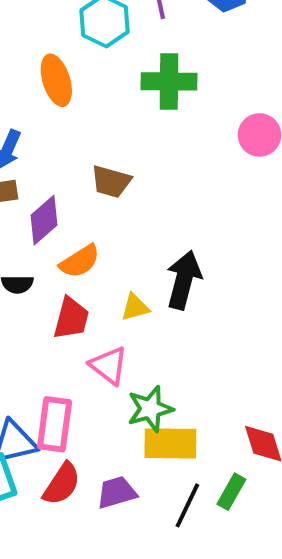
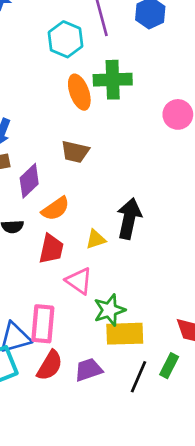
orange ellipse: (56, 80) -> (79, 92), moved

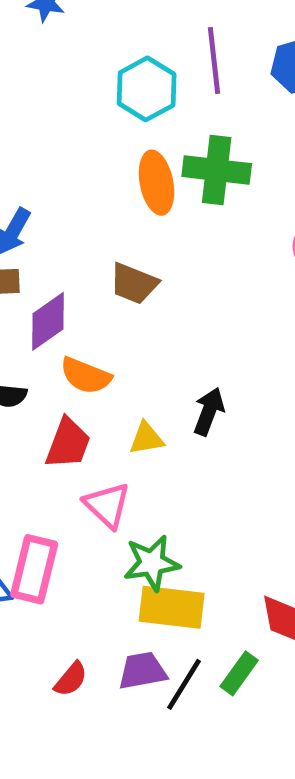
orange semicircle: (56, 209) -> (86, 376), turned 48
black arrow: (129, 218) -> (209, 412), size x0.7
red semicircle: (50, 365) -> (71, 679), moved, size x0.7
purple trapezoid: (89, 370) -> (142, 671), moved

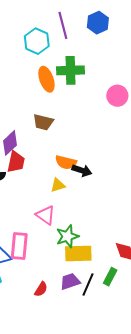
orange semicircle: (86, 376) -> (66, 162), moved
black arrow: (209, 412) -> (82, 170), turned 96
red trapezoid: (68, 443) -> (16, 162), moved

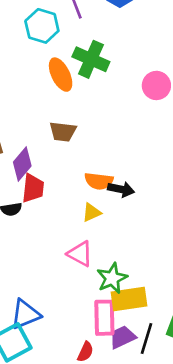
green cross: (71, 70) -> (91, 59), turned 32
pink rectangle: (19, 246) -> (104, 318), moved

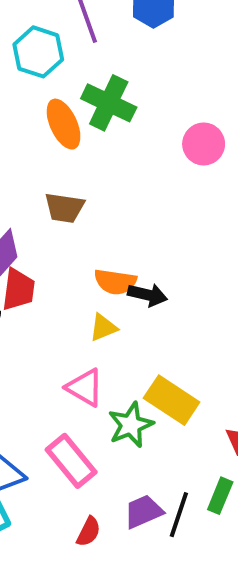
yellow rectangle: (129, 299) -> (172, 400), moved, turned 40
pink rectangle: (104, 318) -> (71, 461), moved, turned -40

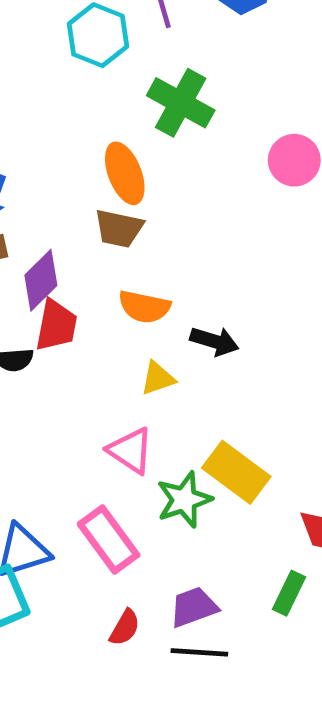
orange ellipse: (64, 124) -> (125, 173), moved
orange semicircle: (115, 282) -> (144, 307), moved
black line: (179, 515) -> (199, 652), moved, turned 72

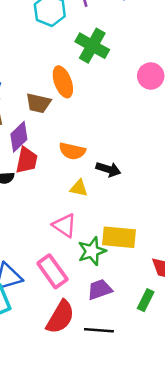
brown trapezoid: (119, 228) -> (38, 103), moved
yellow triangle: (158, 378) -> (79, 188), turned 30
yellow rectangle: (236, 472) -> (119, 237), turned -32
purple trapezoid: (194, 607) -> (100, 289), moved
red semicircle: (125, 628) -> (60, 317), size x1.8

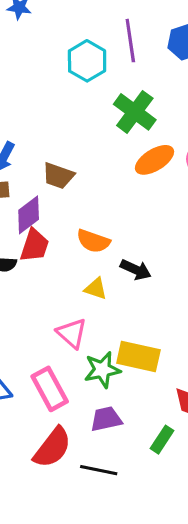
orange ellipse: (63, 82) -> (155, 160), moved, turned 72

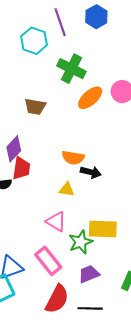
brown trapezoid: (58, 176) -> (35, 107), moved
orange semicircle: (93, 241) -> (73, 158), moved

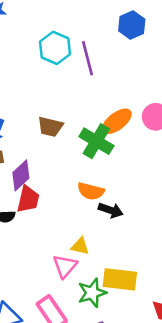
purple line: (60, 22) -> (87, 58), moved
green cross: (71, 69) -> (96, 141), moved
yellow triangle: (67, 189) -> (80, 246), moved
pink triangle: (56, 222) -> (65, 266), turned 35

